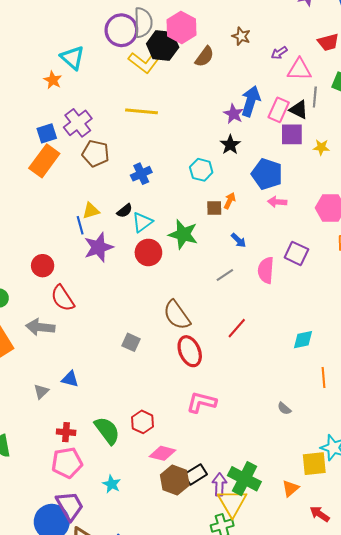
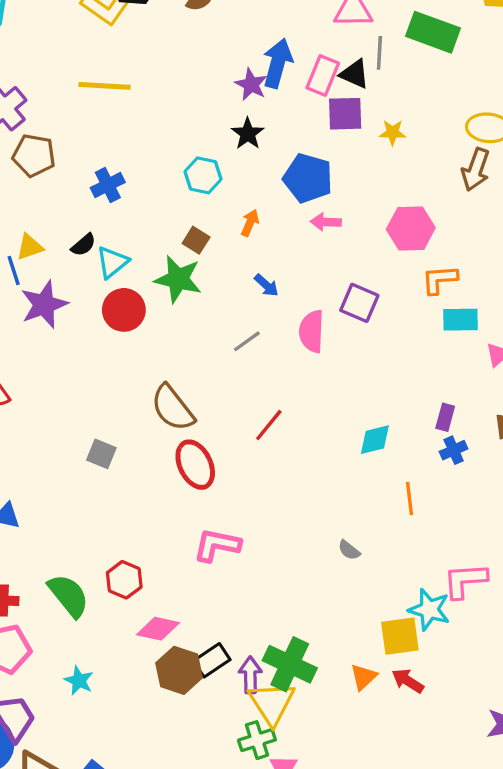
brown square: (214, 208) -> (196, 240), moved, turned 35
red arrow: (320, 514) -> (408, 681), moved

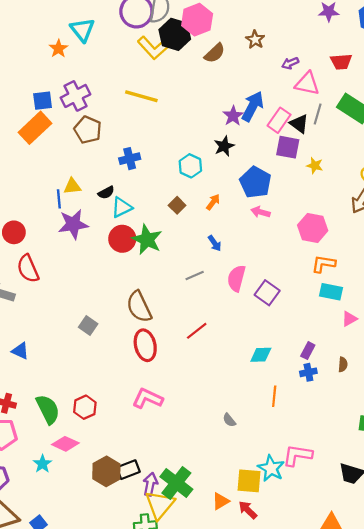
green star: (178, 279) -> (147, 240), moved
purple square: (359, 303) -> (267, 293), moved
pink diamond: (158, 629) -> (65, 444), moved

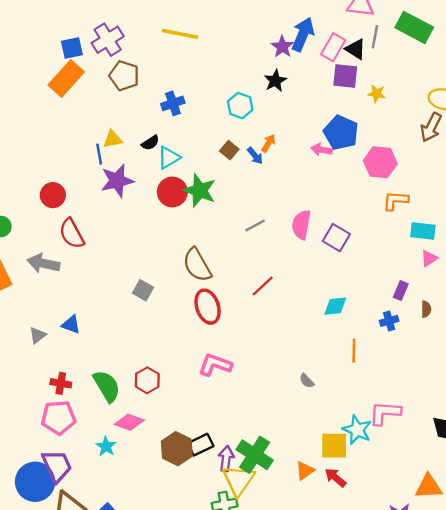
blue pentagon: (255, 182) -> (341, 133), moved
blue arrow: (215, 243) -> (255, 156), moved
cyan rectangle: (331, 292) -> (423, 231), moved
purple rectangle: (308, 351) -> (401, 291), moved

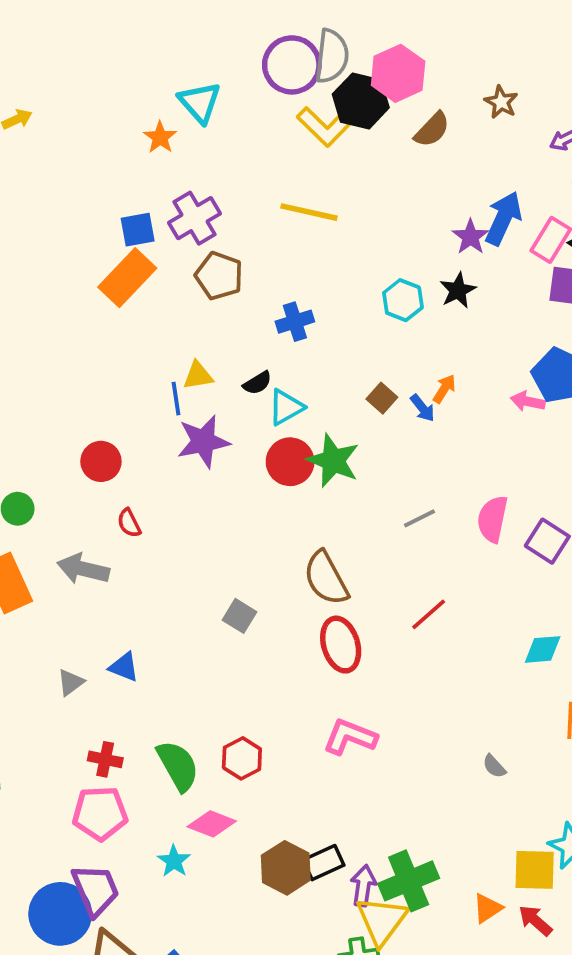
cyan hexagon: (240, 106) -> (403, 300), moved
red semicircle: (72, 234) -> (129, 523), size x0.6
green cross: (255, 455) -> (409, 881), turned 33

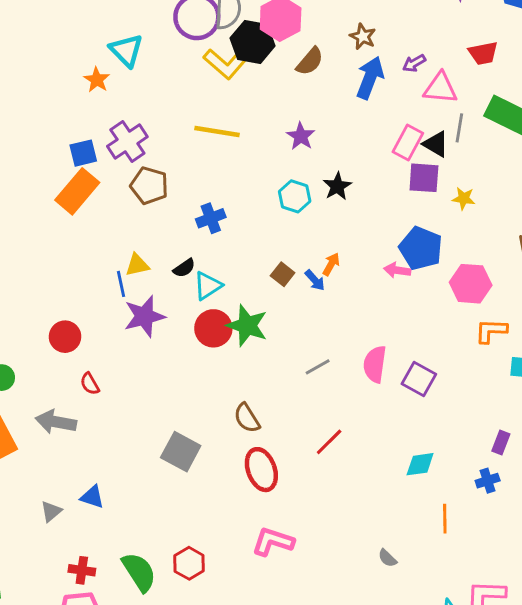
blue arrow: (503, 218) -> (370, 78), moved
purple star: (470, 237) -> (301, 136), moved
brown semicircle: (326, 578) -> (247, 418), size x0.7
gray square: (239, 616) -> (181, 452), size x1.5

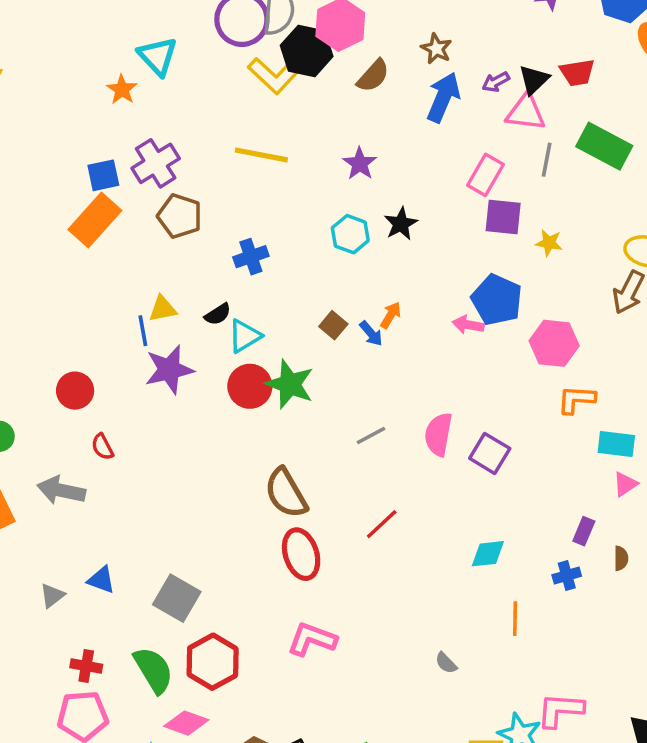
black triangle: (436, 144) -> (534, 80), moved, turned 44
brown semicircle: (247, 418) -> (286, 493), size x1.4
gray square: (181, 452) -> (177, 598), moved
red hexagon: (189, 563) -> (213, 662), size x1.4

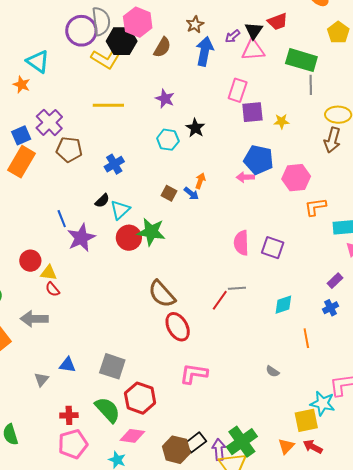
brown star: (436, 49) -> (195, 25), turned 30
gray line: (547, 160) -> (311, 85), moved
yellow triangle: (163, 309) -> (49, 273), moved, turned 30
gray line: (371, 435) -> (237, 288), moved, turned 36
purple rectangle: (584, 531) -> (335, 281), turned 35

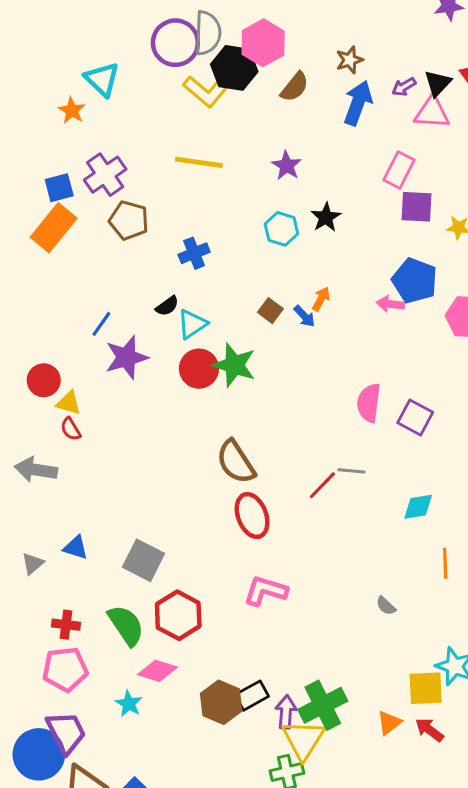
blue line: (62, 219) -> (101, 324), turned 48

